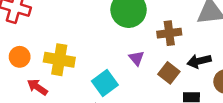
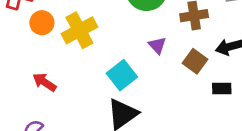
orange circle: (20, 57) -> (42, 23), moved
yellow cross: (59, 60) -> (79, 30), moved, turned -36

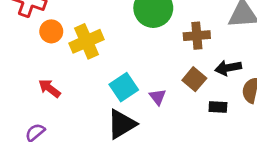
purple triangle: (157, 45) -> (158, 97), moved

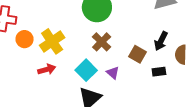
brown cross: (197, 36) -> (102, 42), moved, turned -30
black arrow: (228, 68) -> (161, 41), turned -42
red arrow: (49, 88) -> (47, 69), moved, turned 138

